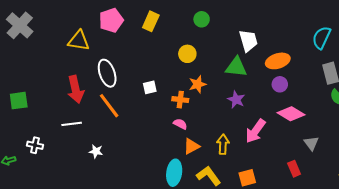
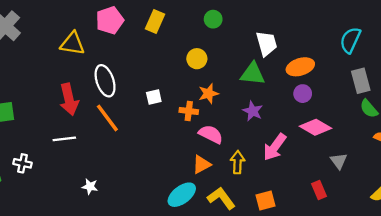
pink semicircle: (180, 124) -> (211, 134), moved, size x1.5
white star: (96, 151) -> (90, 187), moved
cyan ellipse: (174, 173) -> (182, 195), turned 45

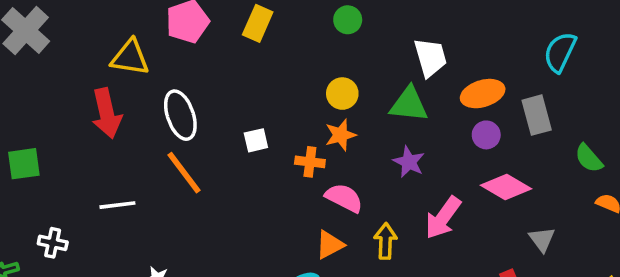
yellow circle: (197, 59) -> (342, 94), moved
gray rectangle: (361, 81) -> (537, 115), moved
red arrow: (69, 99) -> (107, 113), moved

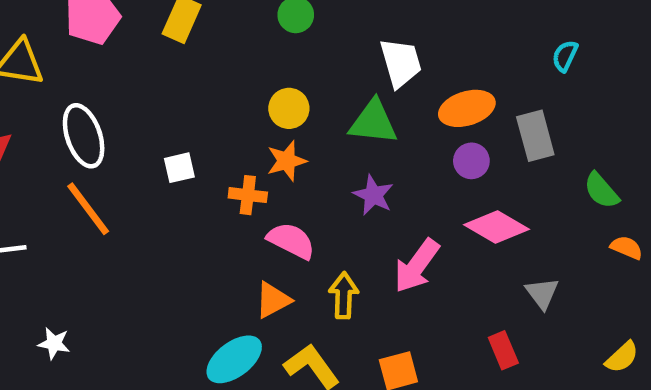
cyan semicircle: (560, 52) -> (565, 56), size x0.6

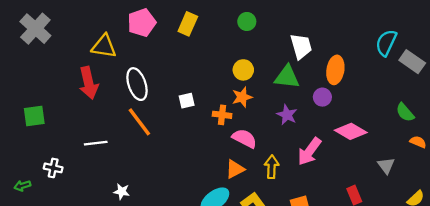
cyan semicircle: (565, 56) -> (386, 43), size x1.6
orange ellipse: (467, 108) -> (335, 70), turned -64
gray rectangle: (535, 136) -> (412, 62), moved, turned -40
purple circle: (471, 161) -> (322, 97), moved
gray triangle: (542, 293) -> (386, 166), moved

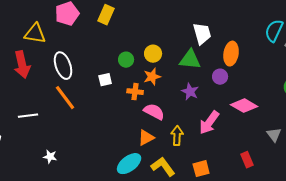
green circle: (247, 21) -> (126, 60), moved

